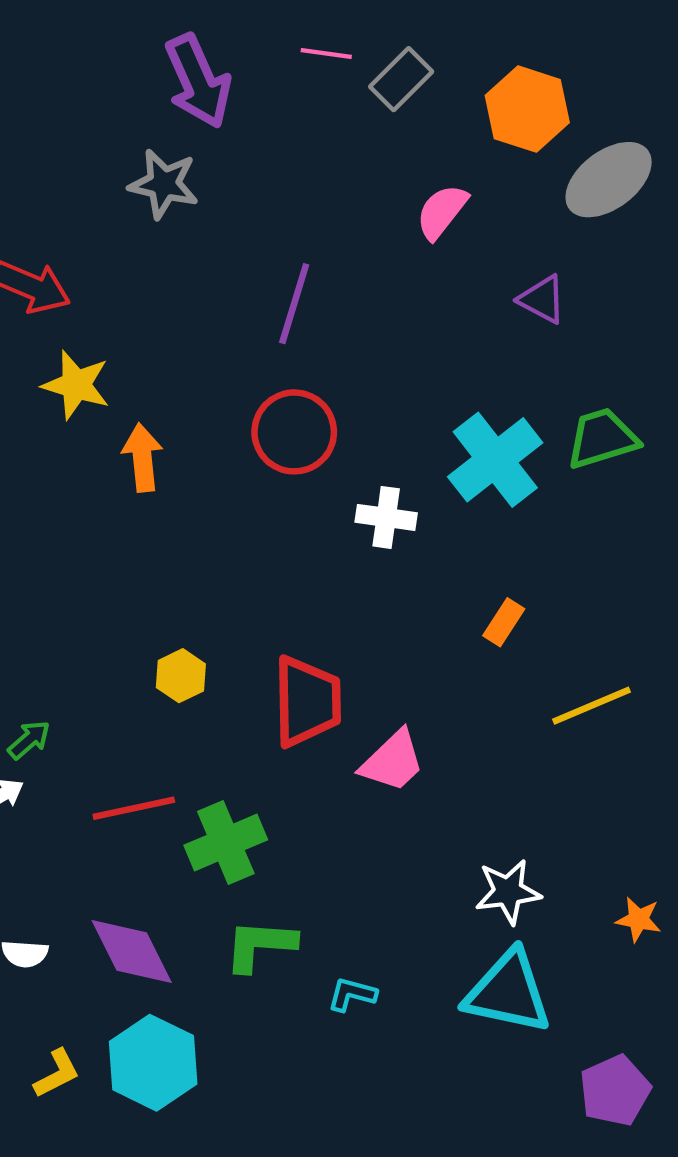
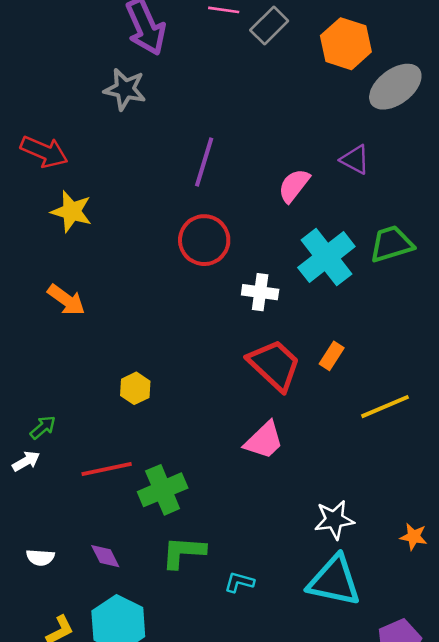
pink semicircle: (442, 212) -> (294, 185), moved
orange arrow: (142, 458) -> (66, 300), moved, turned 132
red trapezoid: (307, 701) -> (274, 365), moved, turned -46
purple diamond: (132, 952) -> (105, 556), size x0.6

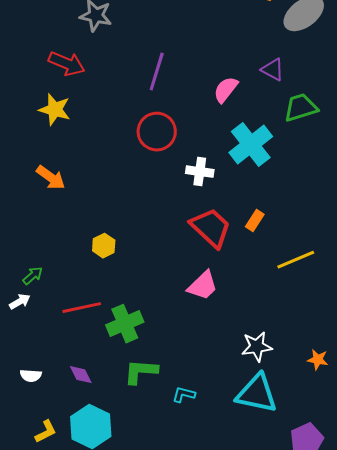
red arrow: (44, 152) -> (67, 64), moved
green trapezoid: (391, 244) -> (301, 108), moved

